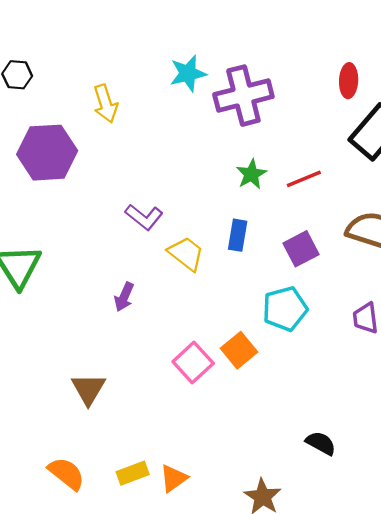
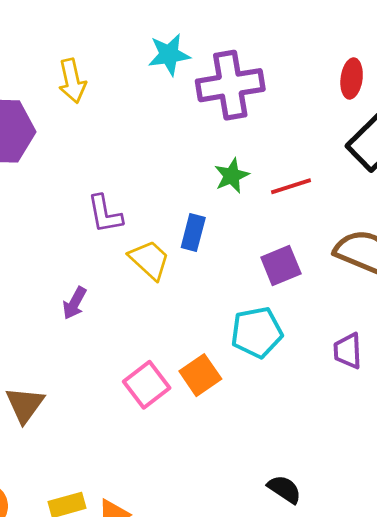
purple L-shape: (144, 217) -> (105, 214), turned 36
blue rectangle: (238, 235) -> (193, 232), moved

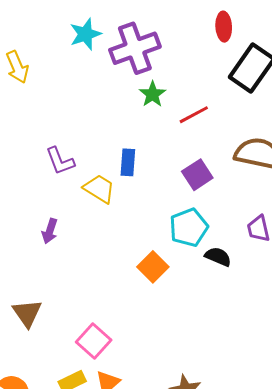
green star: (232, 176) -> (153, 94), moved
pink square: (147, 385) -> (94, 341), moved
black semicircle: (284, 489) -> (218, 257), moved

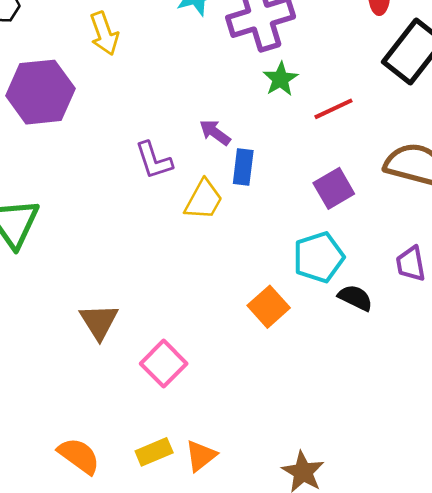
yellow trapezoid: (99, 189) -> (204, 200), turned 84
purple arrow: (50, 231) -> (215, 132), moved, turned 105
brown triangle: (27, 313) -> (99, 322), moved
pink square: (94, 341) -> (164, 364), moved

